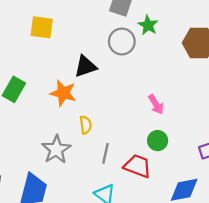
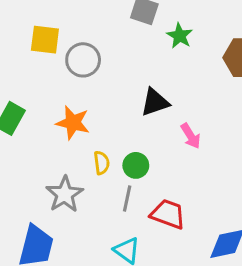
gray circle: (122, 42) -> (83, 60), moved
black triangle: (85, 66) -> (155, 102), moved
green circle: (158, 141) -> (136, 165), moved

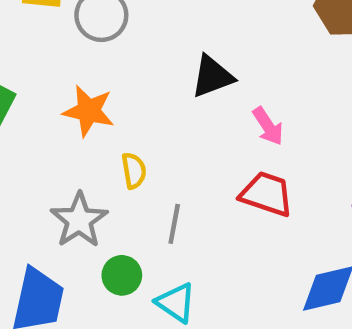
green circle: (136, 165) -> (122, 275), moved
red trapezoid: (168, 214) -> (267, 194), moved

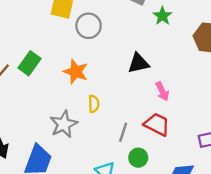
gray line: (174, 224) -> (123, 132), moved
green circle: (122, 275) -> (138, 158), moved

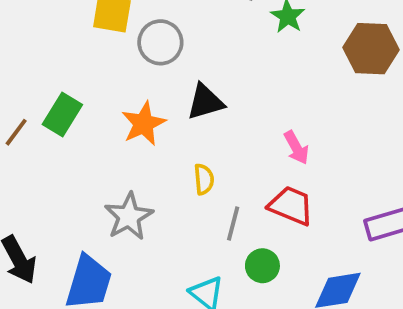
black triangle: (138, 63) -> (205, 102), moved
orange star: (76, 72) -> (144, 124), turned 30
yellow semicircle: (94, 104) -> (204, 179), moved

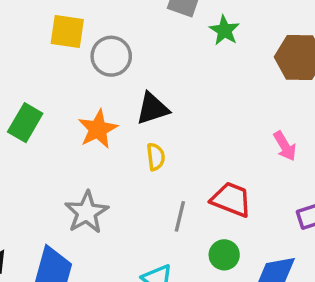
pink arrow: (296, 148) -> (285, 146), moved
yellow semicircle: (204, 179) -> (156, 157), moved
green circle: (262, 266) -> (224, 255), moved

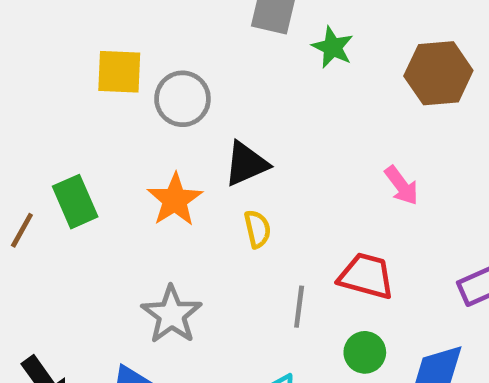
green rectangle: (25, 123) -> (75, 202), turned -48
pink arrow: (285, 146) -> (401, 185), moved

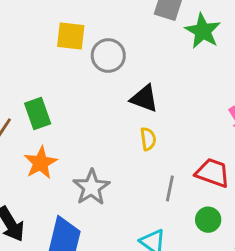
green star: (333, 47) -> (203, 31), size x1.4
black triangle: (246, 164) -> (144, 98), turned 40
orange star: (175, 200) -> (41, 163), moved

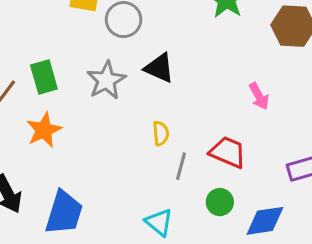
yellow semicircle: (148, 139) -> (161, 133), moved
gray star: (91, 187) -> (106, 80), moved

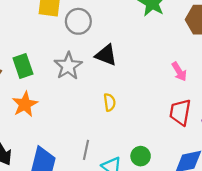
red trapezoid: (228, 152) -> (180, 112), moved, turned -100
gray line: (181, 166) -> (86, 150), moved
green circle: (220, 202) -> (141, 156), moved

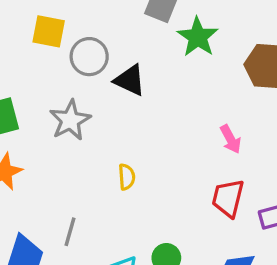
black triangle: (106, 55) -> (130, 80), moved
gray line: (86, 150) -> (70, 232), moved

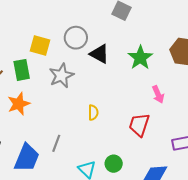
yellow square: (49, 31) -> (40, 45), moved
green star: (198, 37) -> (140, 58), moved
red trapezoid: (228, 198) -> (139, 125), moved

